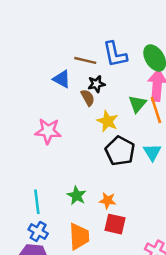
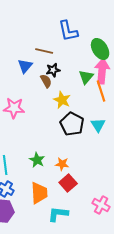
blue L-shape: (115, 54) -> (68, 31), moved
blue triangle: (62, 79) -> (25, 66), turned 42
green triangle: (137, 104) -> (86, 77), moved
red square: (115, 224) -> (68, 183), turned 36

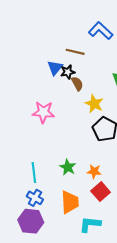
blue L-shape: (68, 31) -> (101, 31), turned 145
black star: (53, 70) -> (68, 72), moved

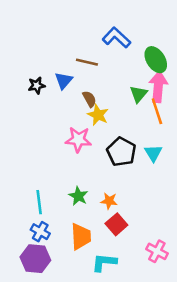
black star: (68, 72) -> (37, 85), moved
yellow star: (94, 104) -> (98, 115), moved
pink star: (43, 112) -> (78, 140), moved

